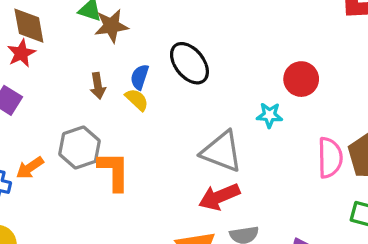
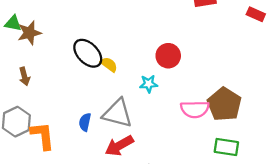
blue semicircle: (140, 77) -> (85, 122), moved
yellow semicircle: (137, 100) -> (109, 64), moved
pink semicircle: (330, 158) -> (195, 109), turned 96

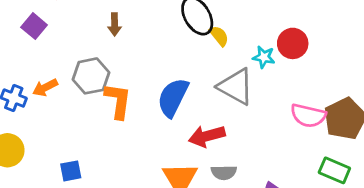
cyan star: (149, 84) -> (264, 57), moved
gray triangle: (117, 113) -> (236, 87), moved
blue semicircle: (85, 122) -> (173, 97), size x1.8

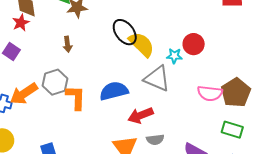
yellow semicircle: (219, 36) -> (142, 44), size x1.8
orange arrow: (45, 88) -> (24, 94), size x1.6
blue semicircle: (173, 97) -> (114, 91), turned 56

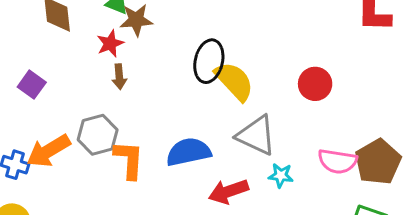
red star: (21, 23) -> (110, 44), moved
black ellipse: (125, 32) -> (209, 61), turned 48
cyan star: (174, 56) -> (281, 175), moved

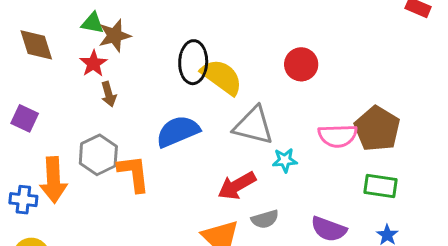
orange arrow: (48, 151) -> (53, 180), turned -51
blue semicircle: (189, 152) -> (178, 131), moved

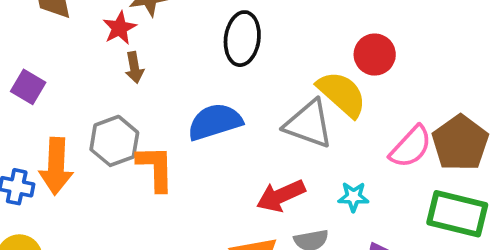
yellow semicircle: (222, 77) -> (342, 94), moved
pink semicircle: (338, 136) -> (411, 147), turned -51
cyan star: (285, 160) -> (353, 197), moved
green rectangle: (380, 186) -> (457, 214), size x1.4

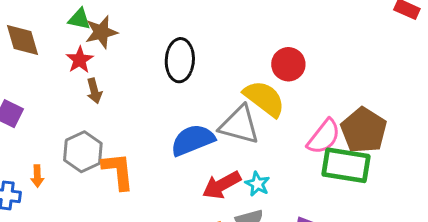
blue semicircle: (215, 122) -> (193, 140), moved
orange arrow: (56, 166) -> (37, 176), size x0.5
cyan star: (353, 197) -> (257, 184), moved, turned 30
green rectangle: (457, 214) -> (346, 165), moved

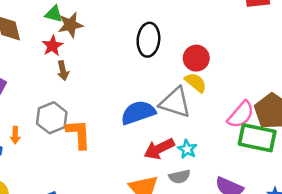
black ellipse: (180, 60) -> (148, 40), moved
red circle: (288, 64) -> (196, 58), moved
yellow semicircle: (264, 98) -> (196, 83), size x0.7

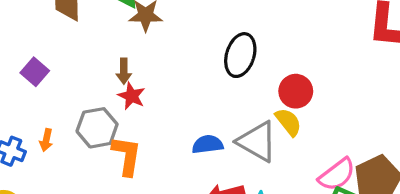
red star: (52, 46) -> (132, 96), moved, turned -30
blue semicircle: (138, 113) -> (208, 144), size x0.7

